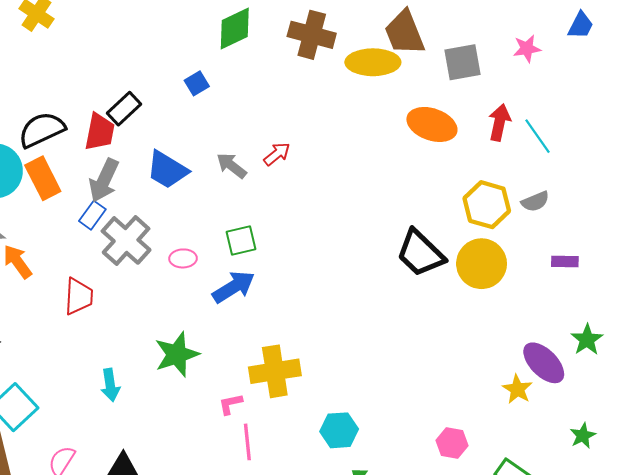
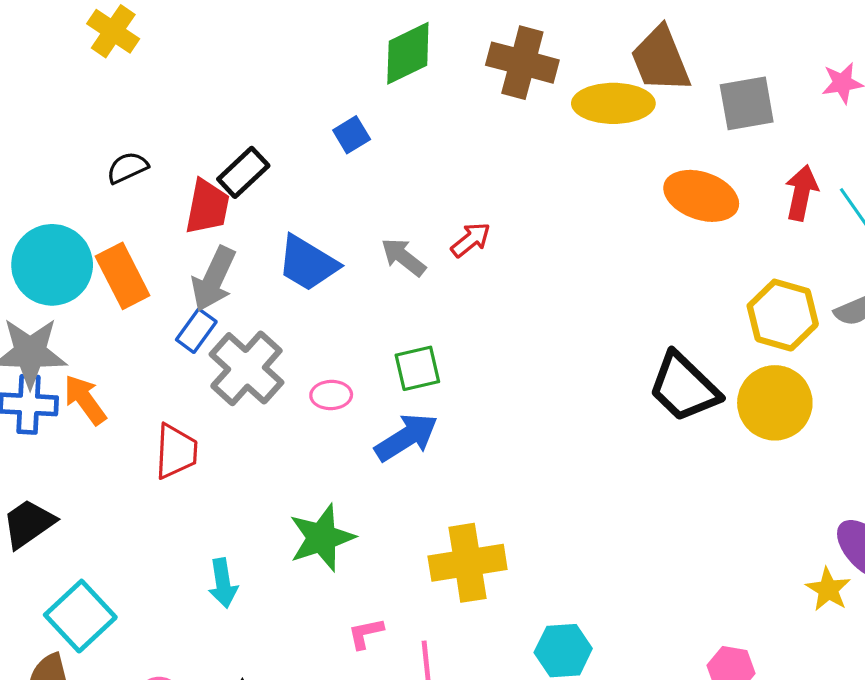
black semicircle: (42, 130) -> (127, 168), moved, size x0.6
pink L-shape: (230, 404) -> (366, 633), moved

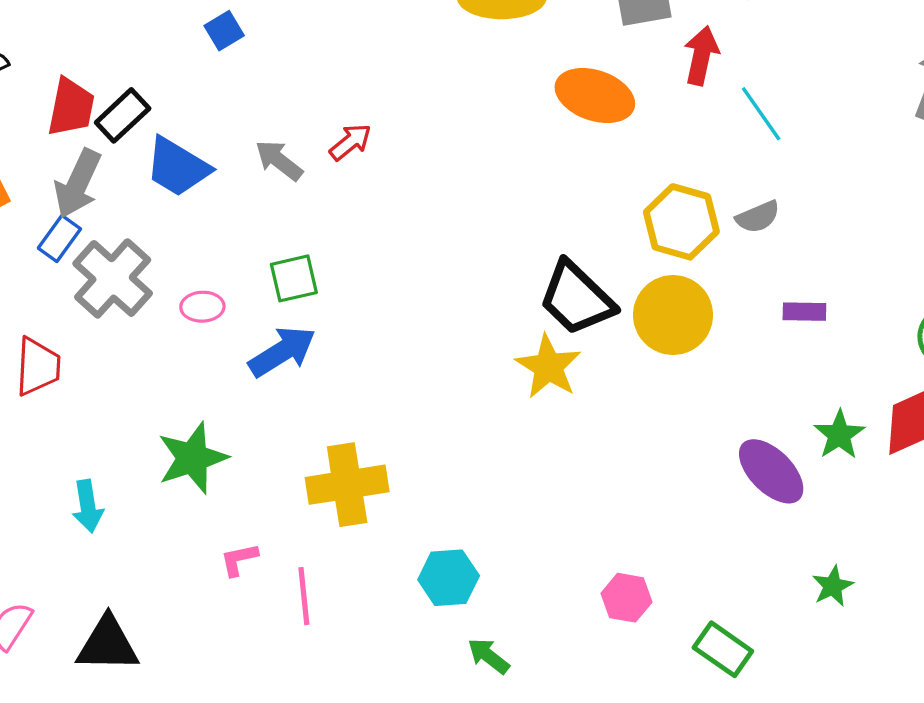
black rectangle: (243, 172) -> (123, 115), moved
red arrow: (802, 193) -> (701, 56), moved
yellow star: (828, 589) -> (548, 367), moved, size x1.4

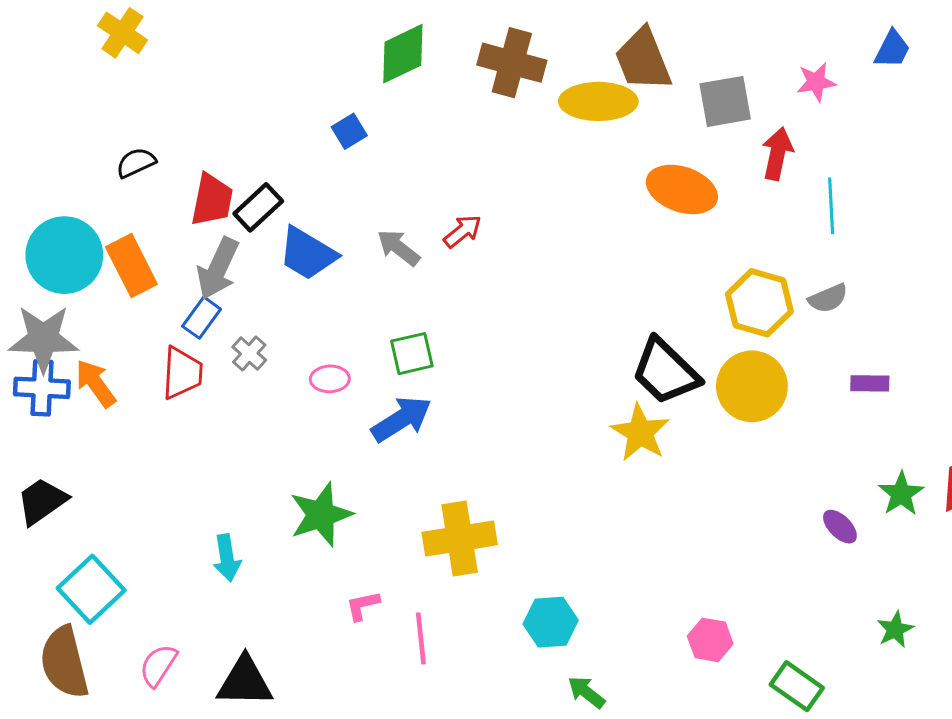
cyan line: (761, 114) -> (831, 206), turned 32
gray cross: (113, 278) -> (249, 354), size x0.5
red trapezoid: (38, 367) -> (182, 373), moved
purple ellipse: (771, 471) -> (840, 527), size x0.6

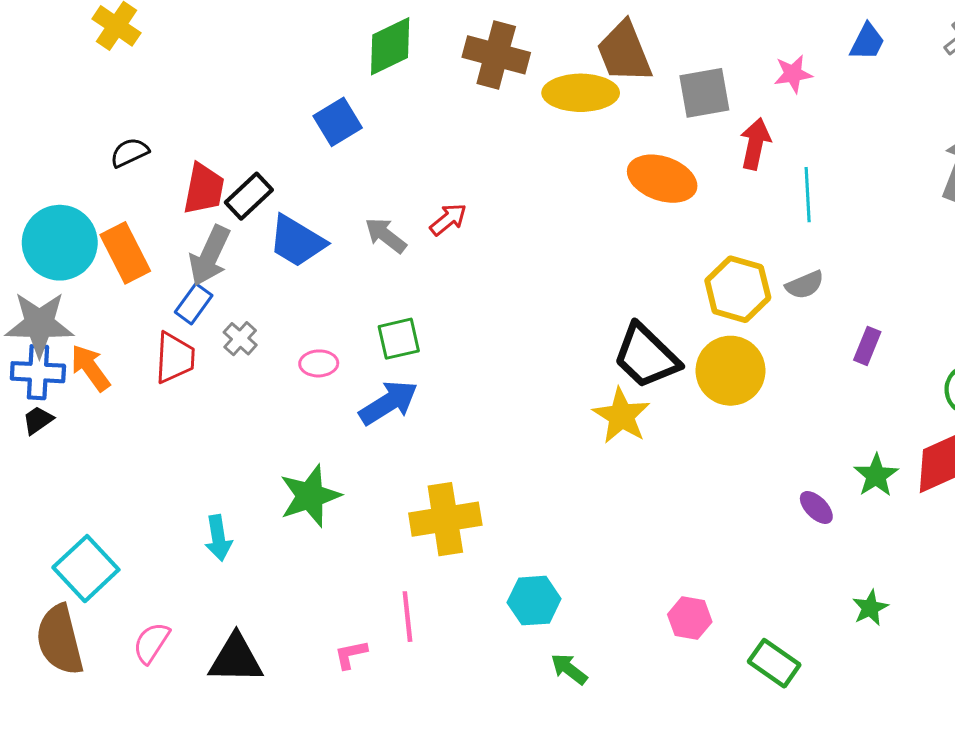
blue square: (349, 131) -> (338, 122), size x1.4
purple rectangle: (870, 383) -> (867, 346), moved, turned -69
black trapezoid: (42, 501) -> (38, 420), moved, size x0.6
pink L-shape: (363, 606) -> (351, 654), moved

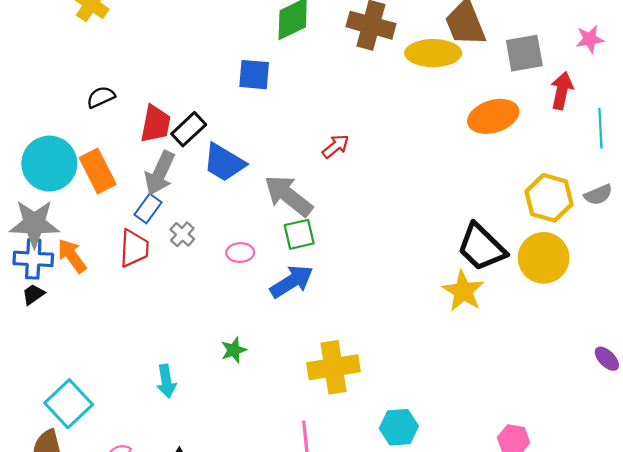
blue square: (338, 122) -> (254, 75), turned 36
orange ellipse: (662, 179) -> (493, 116), turned -36
gray arrow: (386, 235) -> (288, 196), moved, size x1.6
green star: (310, 496) -> (234, 350), size x0.6

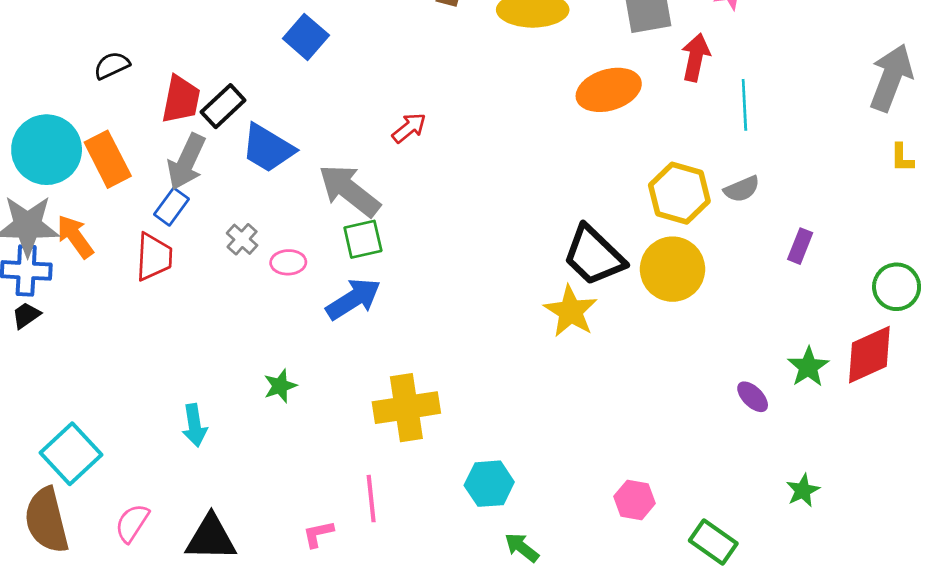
blue square: (254, 75) -> (306, 37), turned 36
gray cross: (182, 234) -> (242, 239), moved
orange arrow: (72, 256) -> (75, 237), moved

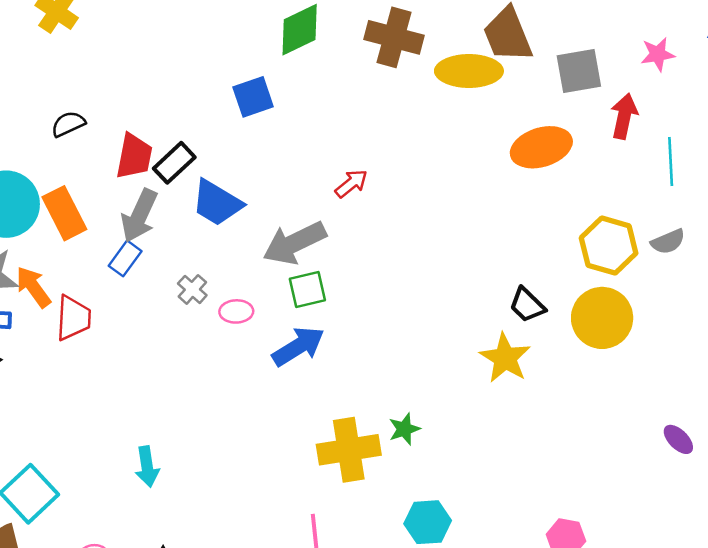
blue square: (306, 37) -> (253, 97), turned 30
gray arrow: (349, 190) -> (294, 243), turned -64
black trapezoid: (594, 256) -> (527, 305), size x0.6
red trapezoid: (154, 257) -> (73, 318), moved
green star: (280, 386) -> (404, 429), moved

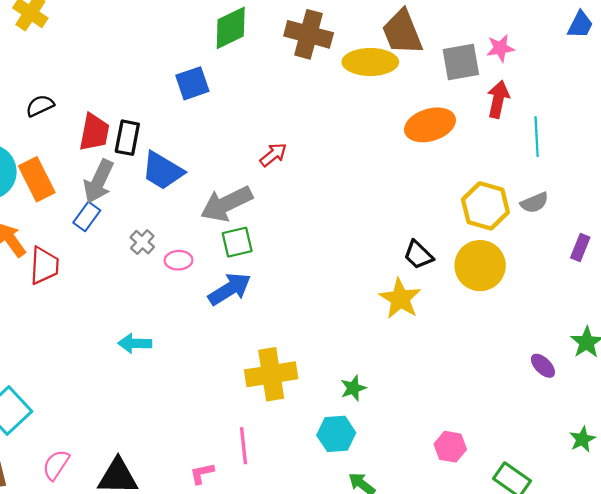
pink star: (658, 54) -> (500, 48), moved
black rectangle: (174, 163) -> (127, 138), turned -36
green star: (404, 429) -> (353, 388), moved
cyan arrow: (147, 467) -> (135, 343), moved, turned 100

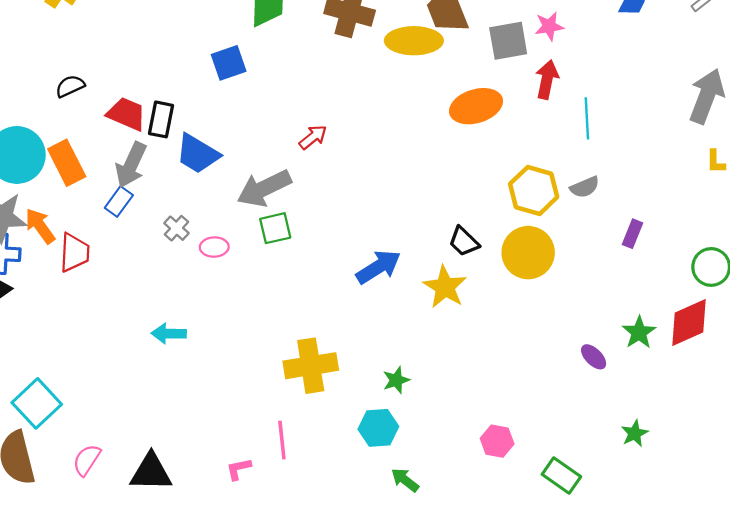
red trapezoid: (94, 132) -> (127, 114), turned -78
blue arrow: (230, 289) -> (378, 267), moved

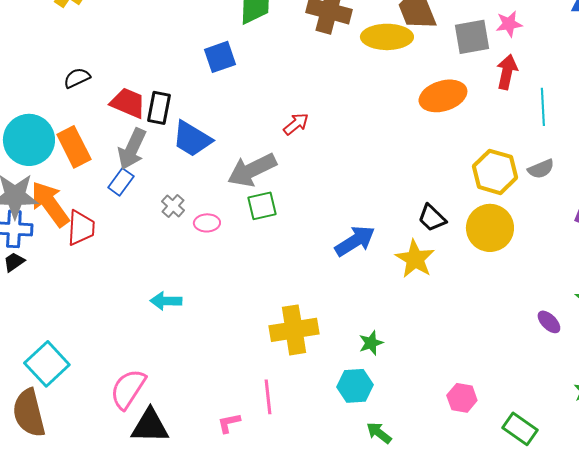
orange arrow: (40, 226) -> (50, 204), size x1.4
pink semicircle: (87, 460) -> (128, 389), moved, size x1.4

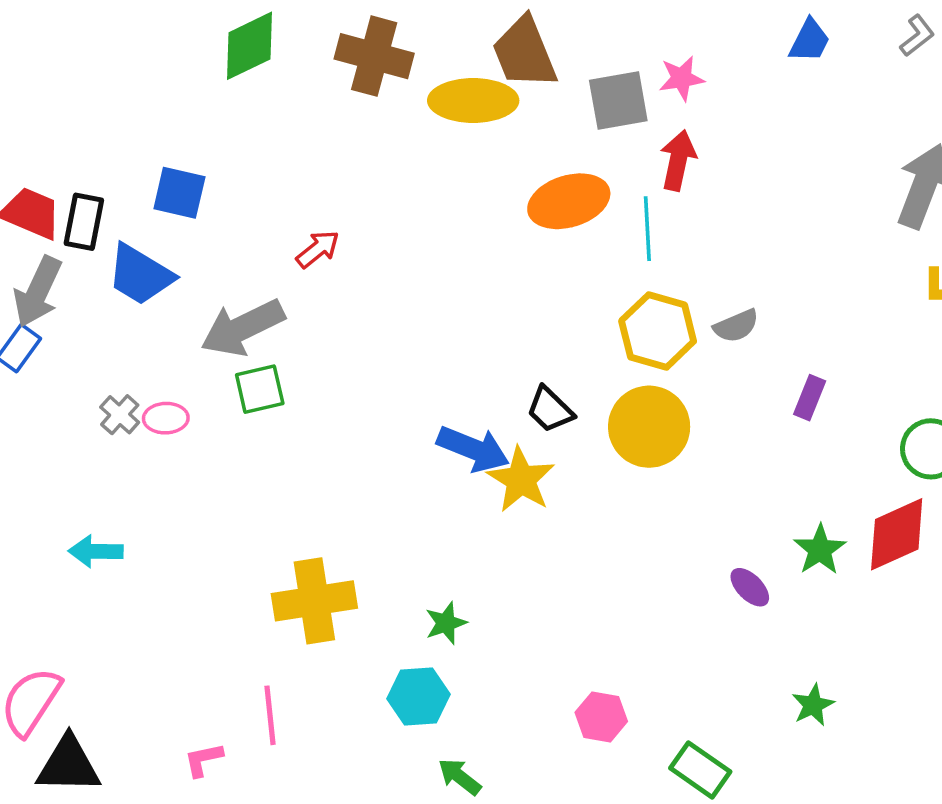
blue square: (220, 57) -> (179, 193), moved, turned 32
cyan line: (543, 107) -> (647, 229), moved
gray cross: (173, 206) -> (120, 415), moved
blue arrow: (355, 241) -> (473, 449), moved, turned 54

